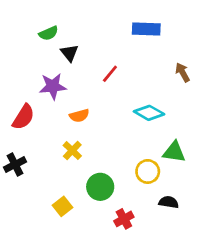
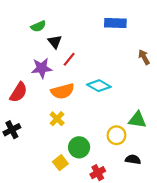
red line: (110, 74) -> (69, 59), moved
cyan diamond: (149, 113) -> (99, 86), moved
orange semicircle: (79, 116) -> (63, 91), size x1.5
yellow square: (63, 206) -> (60, 163), moved

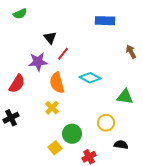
green semicircle: (38, 26) -> (20, 14), moved
orange semicircle: (63, 91) -> (57, 83), turned 90
green triangle: (137, 120) -> (125, 97), moved

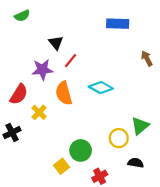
green triangle: (125, 97) -> (140, 126), moved, turned -48
yellow cross: (52, 108) -> (39, 112), moved

